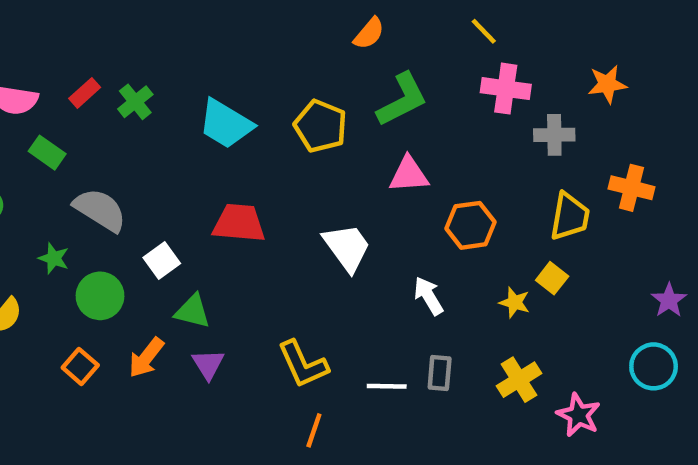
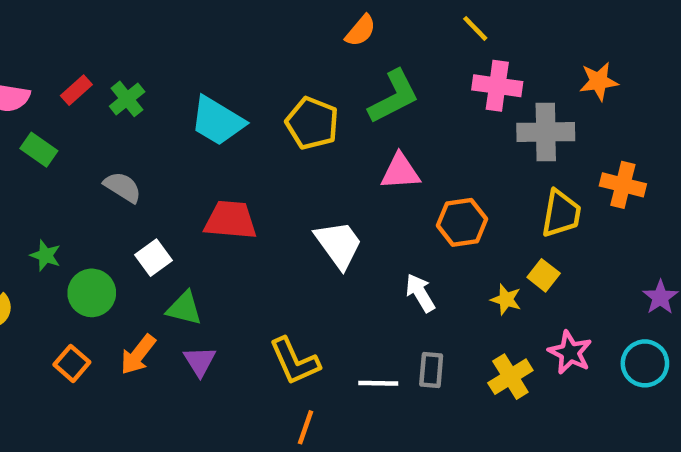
gray cross: (554, 135) -> (546, 132), size x1.4
gray semicircle: (100, 210) -> (123, 187), moved, size x0.7
pink star: (579, 415) -> (570, 352), moved

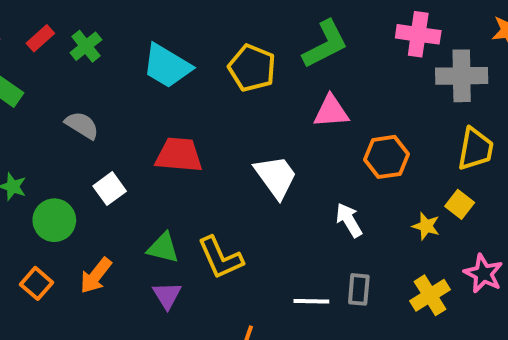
green triangle: (184, 308) -> (163, 248), moved
purple triangle: (200, 361) -> (167, 295), moved
yellow L-shape: (295, 361) -> (220, 258), moved

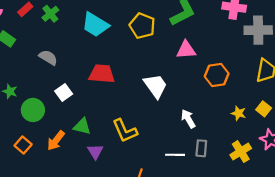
yellow square: (460, 204) -> (264, 109), moved
white arrow: (349, 220) -> (188, 119), moved
green triangle: (163, 248) -> (82, 126), moved

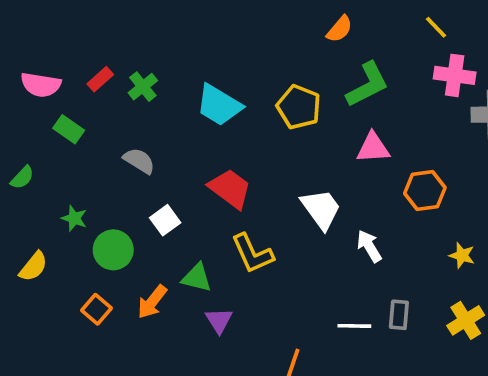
red trapezoid: (102, 74) -> (230, 189), turned 32
white arrow: (188, 119) -> (369, 246), moved
yellow L-shape: (125, 131) -> (252, 254), moved

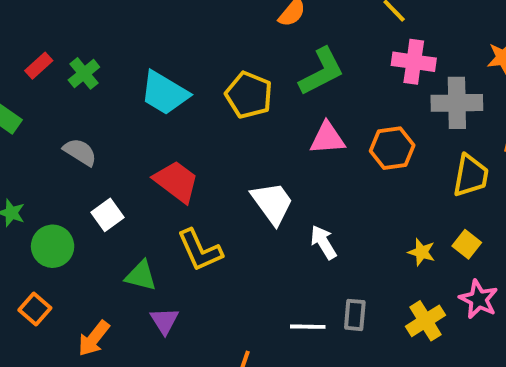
orange hexagon: (425, 190) -> (392, 148), moved
orange arrow: (152, 302) -> (94, 338), moved

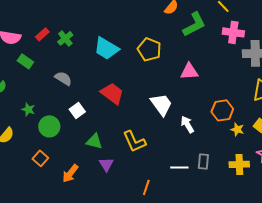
green L-shape: (321, 72) -> (194, 24), moved
orange hexagon: (392, 148) -> (222, 110), moved
yellow L-shape: (200, 250) -> (134, 141), moved
yellow cross: (425, 321) -> (239, 164), turned 30

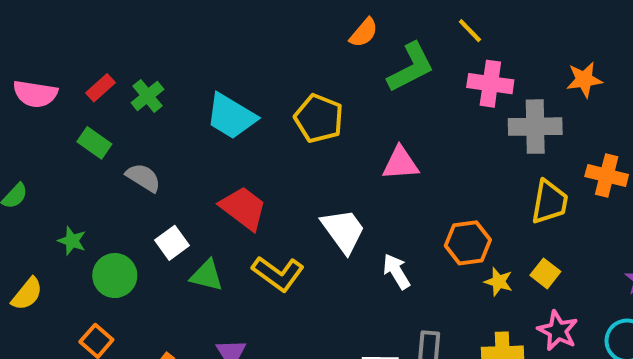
green rectangle: (25, 61) -> (94, 143), moved
green triangle: (94, 141) -> (207, 276), moved
yellow L-shape: (134, 141) -> (278, 273), moved, turned -30

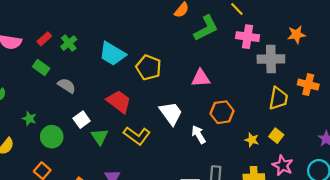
yellow pentagon: (319, 118) -> (149, 68), moved
orange hexagon: (468, 243) -> (222, 112), moved
green triangle: (207, 276) -> (100, 137), turned 42

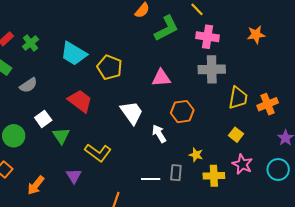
gray cross: (271, 59) -> (212, 69), moved
orange cross: (308, 85) -> (268, 104), moved, turned -36
gray semicircle: (67, 86) -> (28, 85), turned 114
yellow L-shape: (137, 136) -> (98, 153), moved
yellow star: (252, 140) -> (196, 155), moved

